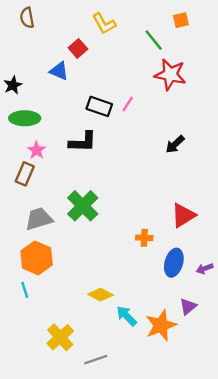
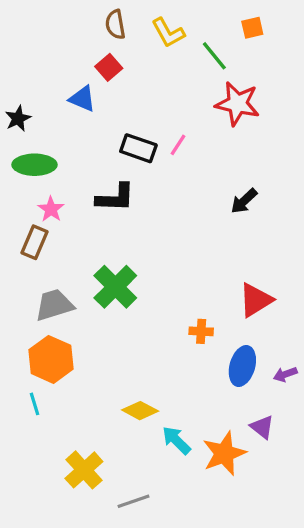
brown semicircle: (27, 18) -> (115, 24), moved
yellow L-shape: (104, 24) -> (168, 33), moved
purple triangle: (188, 306) -> (262, 427), turned -42

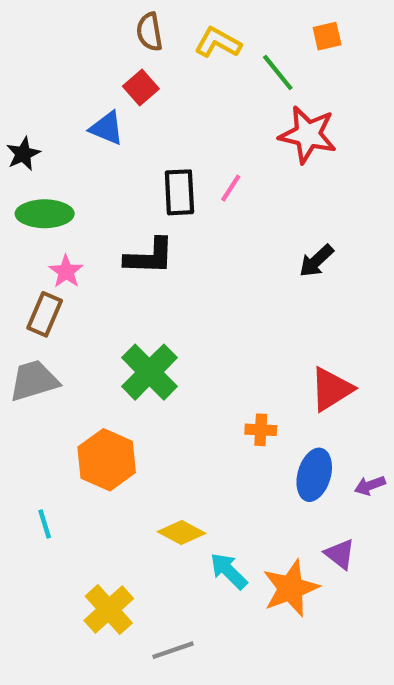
yellow L-shape: (168, 33) -> (218, 43), turned 148
black rectangle: (138, 148) -> (179, 192), turned 68
gray trapezoid: (54, 305) -> (34, 381), moved
orange hexagon: (51, 359) -> (107, 460), moved

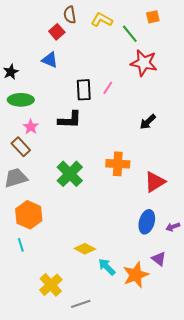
red square: (141, 87) -> (57, 32), moved
brown rectangle: (45, 314) -> (21, 147), turned -66
orange cross: (261, 430) -> (118, 164), moved, size x1.6
orange hexagon: (107, 460) -> (29, 215), moved

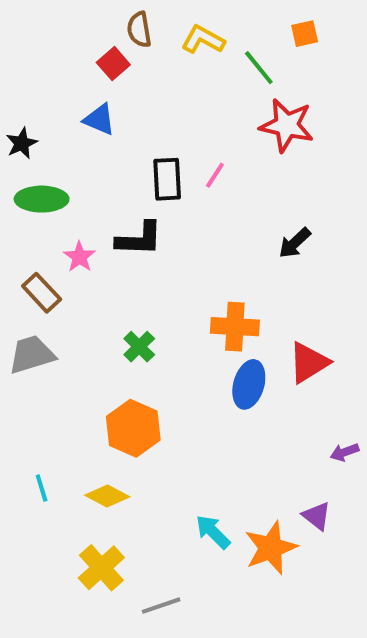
pink star: (31, 127) -> (79, 257), moved
green cross: (70, 174) -> (139, 347), size x0.6
orange hexagon: (29, 215) -> (133, 428), moved
blue ellipse: (147, 222) -> (249, 384), moved
yellow diamond: (85, 249) -> (107, 496), moved

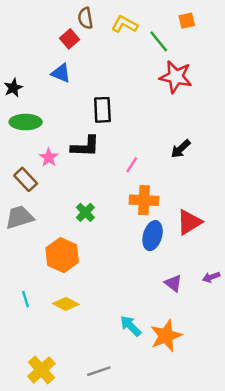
pink line: (215, 175) -> (132, 165), moved
orange hexagon: (133, 428) -> (62, 255), moved
purple triangle: (317, 516) -> (173, 283), moved
yellow cross: (101, 568) -> (41, 370), moved

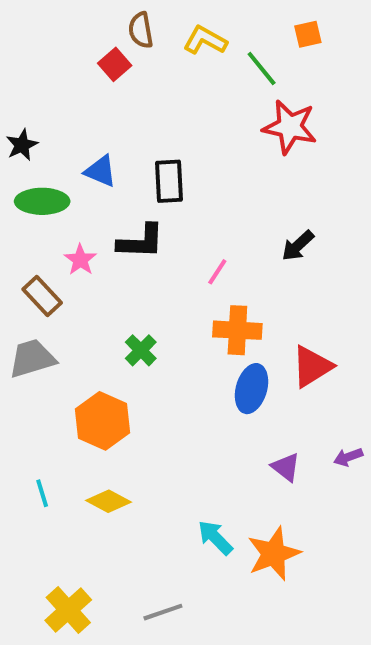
blue triangle: (61, 73) -> (100, 171), moved

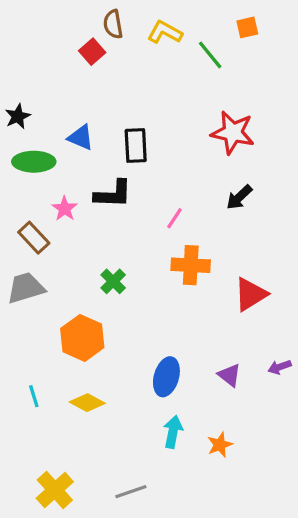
red star: (290, 127) -> (233, 133), moved
blue ellipse: (251, 389) -> (166, 377), moved
cyan arrow: (215, 538) -> (173, 432), turned 56
orange star: (274, 554) -> (220, 445), size x0.6

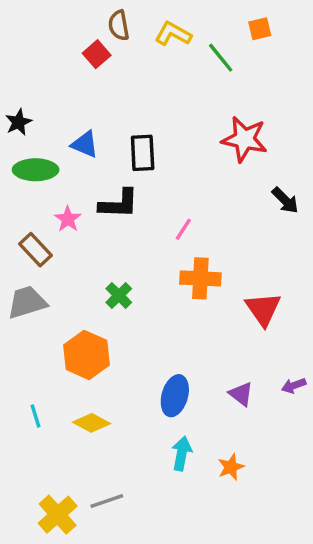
black arrow: (239, 197) -> (285, 200), moved, turned -92
red triangle: (251, 294) -> (263, 309), turned -33
gray line: (131, 492) -> (107, 501), moved

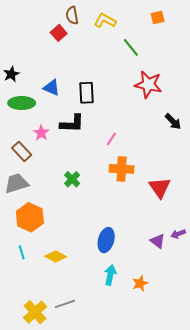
green line: (221, 58) -> (131, 47), moved
orange hexagon: (86, 355) -> (30, 217), moved
purple triangle: (241, 394) -> (158, 241), moved

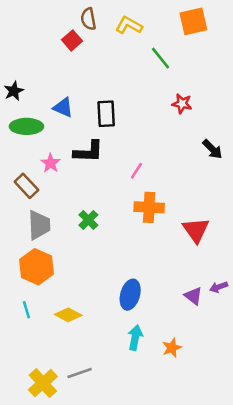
orange square: (158, 17) -> (193, 21), size x1.6
red star: (148, 84) -> (182, 104), size x0.6
gray trapezoid: (16, 183) -> (39, 225), moved, turned 105

